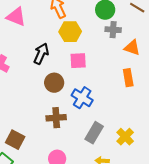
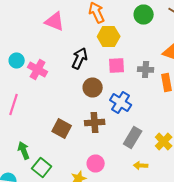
gray cross: (113, 30) -> (146, 70), moved
brown square: (15, 140) -> (62, 128), moved

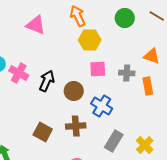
black arrow: (80, 58) -> (47, 81), moved

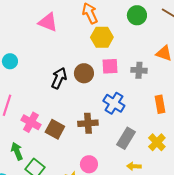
pink cross: (19, 73) -> (31, 122), moved
orange rectangle: (148, 86) -> (160, 104), moved
brown circle: (74, 91) -> (84, 73), moved

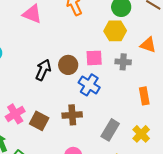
yellow hexagon: (102, 37) -> (115, 31), moved
blue cross: (114, 103) -> (89, 85), moved
pink cross: (31, 122) -> (15, 114), turned 30

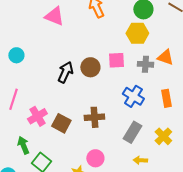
orange triangle: (148, 45) -> (165, 57), moved
blue cross: (89, 85) -> (133, 96), moved

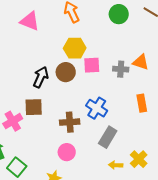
yellow hexagon: (137, 33) -> (75, 48), moved
blue cross: (133, 96) -> (97, 108), moved
brown square: (61, 123) -> (34, 107), moved, turned -30
yellow cross: (163, 136) -> (139, 159), moved
pink circle: (95, 158) -> (67, 152), moved

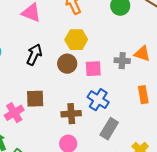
pink square: (92, 65) -> (93, 69), moved
black arrow: (41, 77) -> (34, 55), moved

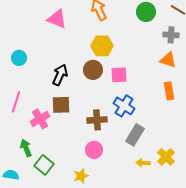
black arrow: (34, 55) -> (60, 75), moved
gray cross: (122, 61) -> (171, 35), moved
orange rectangle: (143, 95) -> (169, 91), moved

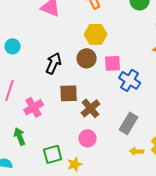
brown square: (61, 105) -> (69, 93), moved
blue cross: (124, 106) -> (130, 80), moved
brown cross: (97, 120) -> (91, 108), turned -36
green square: (44, 165) -> (53, 154), moved, turned 36

